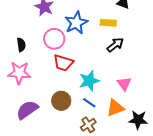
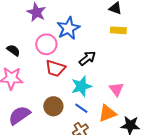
yellow rectangle: (108, 23) -> (118, 30), moved
black semicircle: (21, 45) -> (13, 50), turned -48
black arrow: (115, 45) -> (87, 58), moved

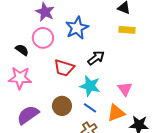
pink circle: (46, 44) -> (43, 38), moved
cyan star: (81, 86) -> (90, 86), turned 30

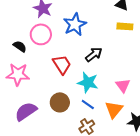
red trapezoid: (64, 68) -> (62, 64), turned -140
orange triangle: (116, 113) -> (114, 109), turned -30

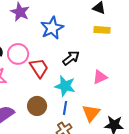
pink circle: (41, 34) -> (18, 54), moved
pink triangle: (123, 85) -> (100, 77), moved, turned 42
blue line: (88, 104) -> (65, 108), turned 64

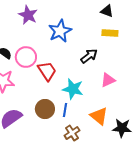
black arrow: (71, 58) -> (89, 56), moved
blue line: (65, 108) -> (65, 110), moved
orange triangle: (91, 113) -> (99, 116), turned -30

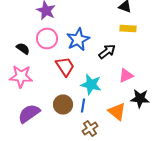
blue star: (60, 31) -> (78, 40), moved
pink circle: (26, 57) -> (47, 38), moved
black star: (122, 128) -> (140, 98), moved

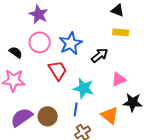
brown circle: (63, 104) -> (48, 116), moved

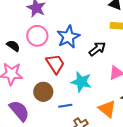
blue line: (76, 109) -> (65, 106), moved, turned 72
brown circle: (48, 116) -> (43, 92), moved
purple semicircle: (22, 117) -> (19, 111), turned 85

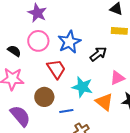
orange triangle: (107, 109) -> (104, 102), moved

